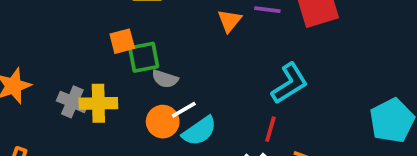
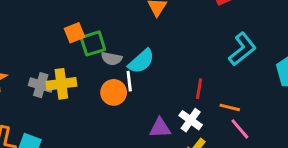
cyan L-shape: (290, 83) -> (242, 49), moved
white line: (184, 110) -> (129, 81), turned -60
cyan semicircle: (199, 131) -> (141, 61), moved

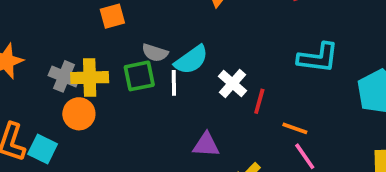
green square: (93, 43) -> (139, 76), moved
cyan L-shape: (242, 49) -> (318, 58), turned 40
orange circle: (114, 92) -> (79, 114), moved
white cross: (191, 120) -> (233, 84), moved

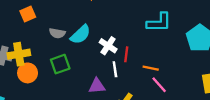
green square: (139, 76) -> (60, 64), moved
white line: (174, 83) -> (115, 69), moved
orange circle: (79, 114) -> (28, 73), moved

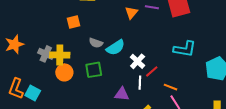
red line: (126, 54) -> (152, 71), turned 32

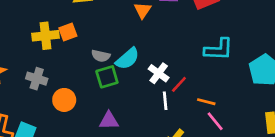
yellow cross: (60, 55) -> (45, 36), moved
green square: (94, 70) -> (107, 77), moved
purple triangle: (122, 94) -> (109, 121), moved

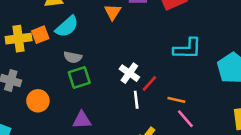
cyan semicircle: (127, 59) -> (67, 27), moved

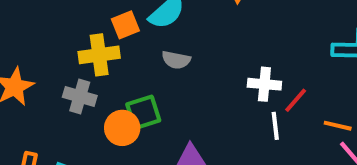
yellow cross: (19, 39) -> (99, 55), moved
white cross: (129, 73) -> (264, 84), turned -30
green square: (79, 78) -> (143, 112), moved

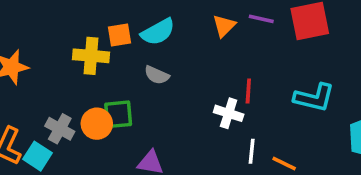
gray cross: (80, 96) -> (60, 129), moved
red line: (296, 100) -> (248, 91), moved, turned -50
white line: (275, 126) -> (252, 151), moved

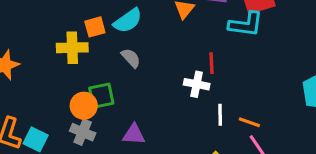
gray semicircle: (157, 75) -> (131, 58), turned -150
cyan L-shape: (314, 98) -> (246, 24), moved
gray cross: (60, 129) -> (83, 132), moved

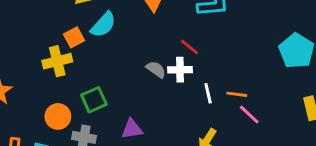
gray semicircle: (131, 58) -> (156, 69), moved
red line: (211, 63) -> (190, 47), turned -36
orange circle: (84, 106) -> (58, 116), moved

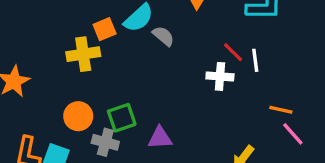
gray semicircle: (156, 69) -> (163, 36), moved
white line: (208, 93) -> (255, 60), moved
green square: (94, 100) -> (122, 118), moved

